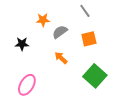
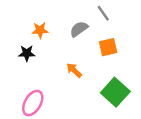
orange star: (43, 20) -> (40, 30), moved
gray semicircle: (60, 32) -> (79, 29), moved

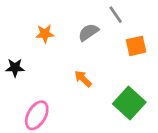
orange square: (108, 47) -> (136, 46), moved
black star: (27, 53) -> (15, 68), moved

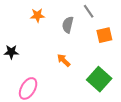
gray semicircle: (88, 32) -> (68, 25), turned -42
orange star: (45, 34) -> (37, 15), moved

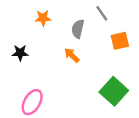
black star: (11, 52) -> (20, 53), moved
orange arrow: (64, 60) -> (72, 55), moved

